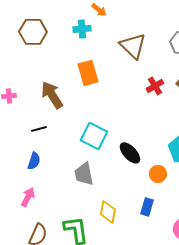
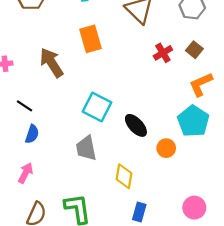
black line: (39, 129) -> (25, 106), moved, turned 49
blue rectangle: (147, 207) -> (139, 212), moved
yellow diamond: (108, 212) -> (124, 176), moved

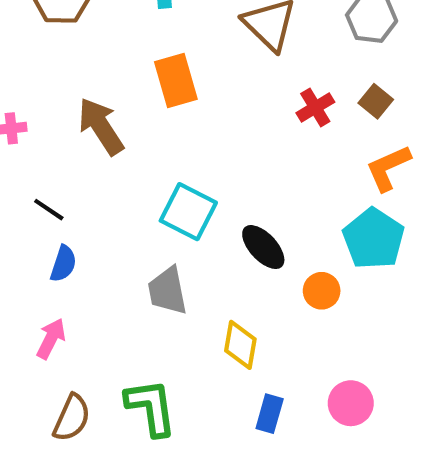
pink circle: (194, 208) -> (351, 403), moved

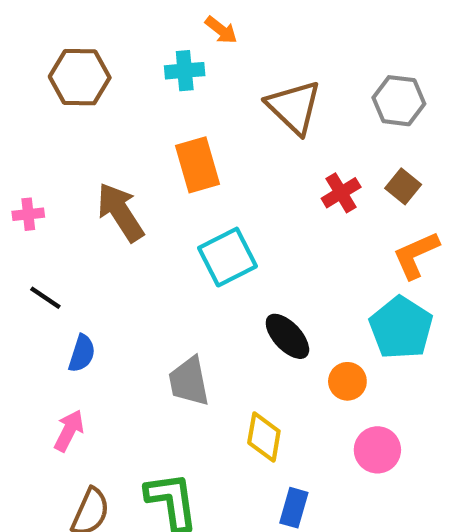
black line: (49, 210) -> (45, 298), moved
cyan square: (188, 212) -> (227, 257), moved, turned 36
pink circle: (351, 403) -> (377, 450), moved

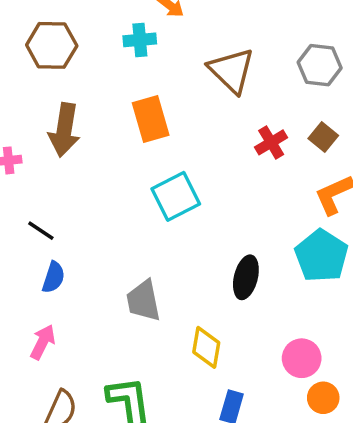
brown arrow: (120, 212) -> (64, 130), moved, turned -138
black line: (45, 298) -> (41, 231), moved
black ellipse: (287, 336) -> (246, 277), moved, turned 57
orange circle: (347, 381) -> (323, 398), moved

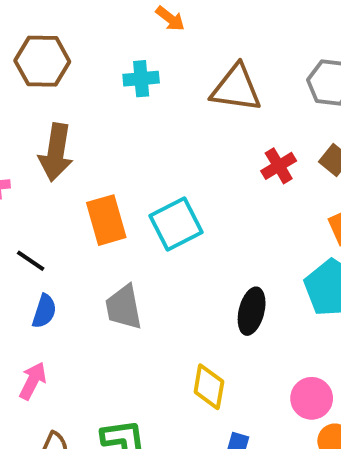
cyan cross: (140, 40) -> (141, 79), moved
brown triangle: (232, 71) -> (236, 88), turned -36
orange rectangle: (151, 119) -> (106, 220), moved
gray trapezoid: (143, 301) -> (124, 307), moved

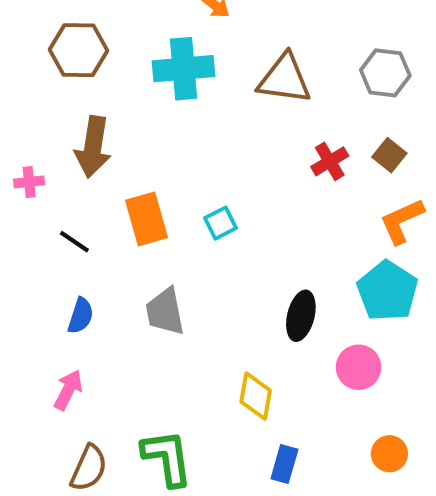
cyan cross: (141, 79) -> (184, 69), size x1.6
cyan square: (176, 224) -> (221, 223), size x0.6
black line: (31, 261) -> (74, 242), moved
pink circle: (312, 398) -> (359, 367), moved

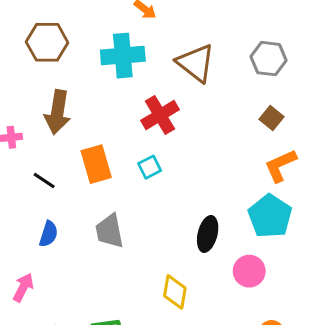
brown triangle: (284, 79) -> (196, 63), turned 30
red cross: (330, 161) -> (160, 115), moved, size x1.4
pink arrow: (68, 390) -> (23, 287), moved

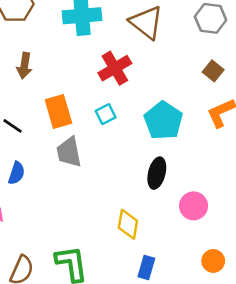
brown arrow: (57, 112) -> (24, 66), size x0.7
cyan pentagon: (270, 216) -> (163, 121), moved
gray trapezoid: (109, 231) -> (69, 152), moved

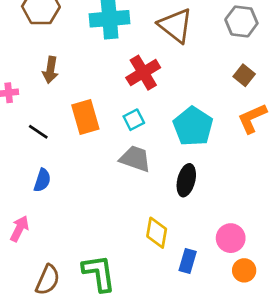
gray trapezoid: (69, 152) -> (135, 159), moved, turned 120
pink circle: (194, 206) -> (231, 238), moved
blue rectangle: (146, 268) -> (188, 261), moved

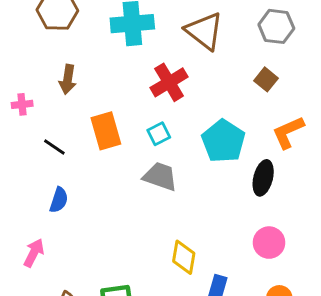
brown square: (244, 75) -> (266, 79), moved
black ellipse: (186, 180) -> (263, 178), moved
pink circle: (231, 238) -> (269, 243), moved

